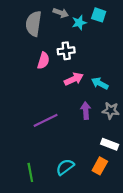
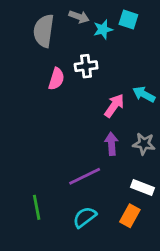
pink arrow: (74, 79) -> (114, 106), moved, turned -30
cyan arrow: (100, 83) -> (144, 94), moved
purple line: (46, 120) -> (85, 176), moved
green line: (30, 172) -> (37, 207), moved

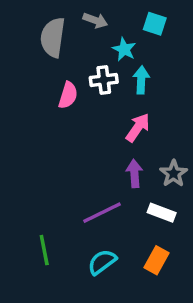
cyan star: (103, 29) -> (124, 49), moved, turned -30
cyan arrow: (144, 94) -> (141, 80), moved, turned 65
gray star: (144, 144) -> (174, 173), turned 30
white rectangle: (143, 188) -> (162, 213), moved

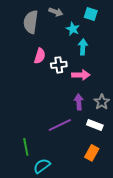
white cross: (104, 80) -> (59, 65), moved
pink arrow: (138, 128) -> (81, 75), turned 54
cyan semicircle: (102, 262) -> (42, 166), moved

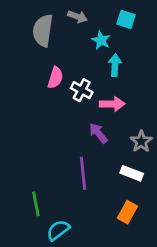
white cross: (59, 65) -> (82, 90), turned 35
purple arrow: (79, 102) -> (98, 133), moved, turned -35
purple line: (60, 125) -> (83, 173), turned -70

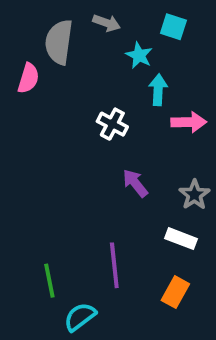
pink semicircle: (55, 78) -> (28, 78), moved
pink arrow: (112, 104) -> (189, 122), moved
purple line: (83, 173) -> (114, 265), moved

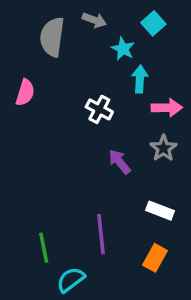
cyan square: (173, 27) -> (153, 23), turned 30
pink semicircle: (28, 78) -> (25, 93), moved
gray star: (194, 195) -> (163, 148), moved

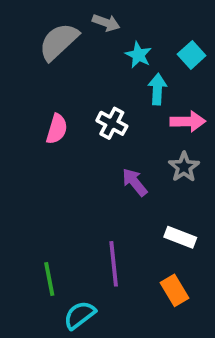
cyan square: (153, 23) -> (192, 55), moved
gray semicircle: (52, 37) -> (59, 42), turned 39
pink semicircle: (25, 93) -> (57, 129), moved
orange rectangle: (155, 258) -> (174, 290), turned -60

